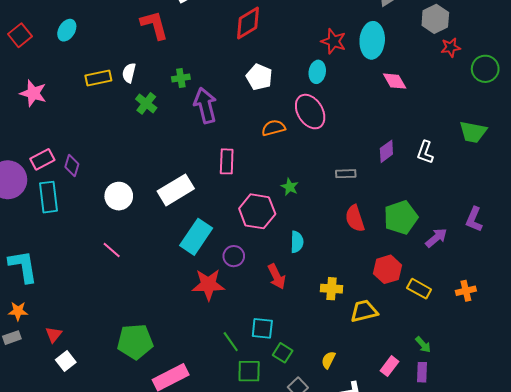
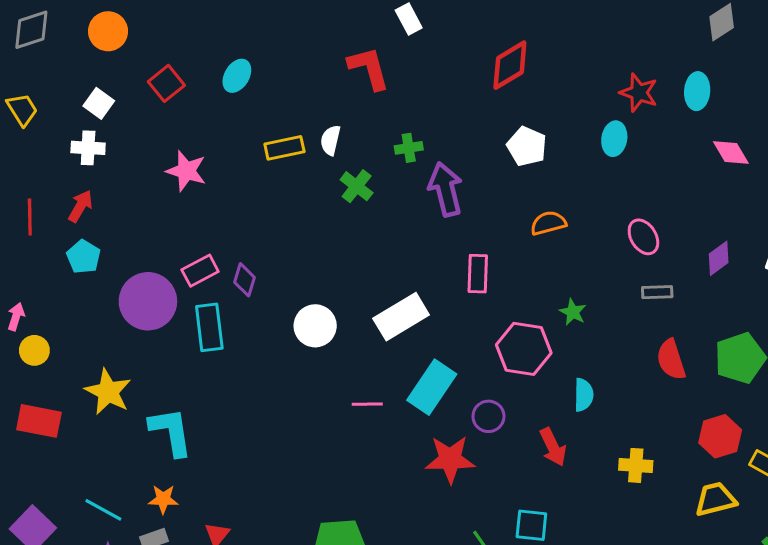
cyan ellipse: (372, 40) -> (697, 91), size x0.7
pink ellipse: (310, 112) -> (643, 237), moved, size x0.7
pink line: (112, 250) -> (367, 404), moved, turned -42
yellow trapezoid: (364, 311) -> (716, 499), moved

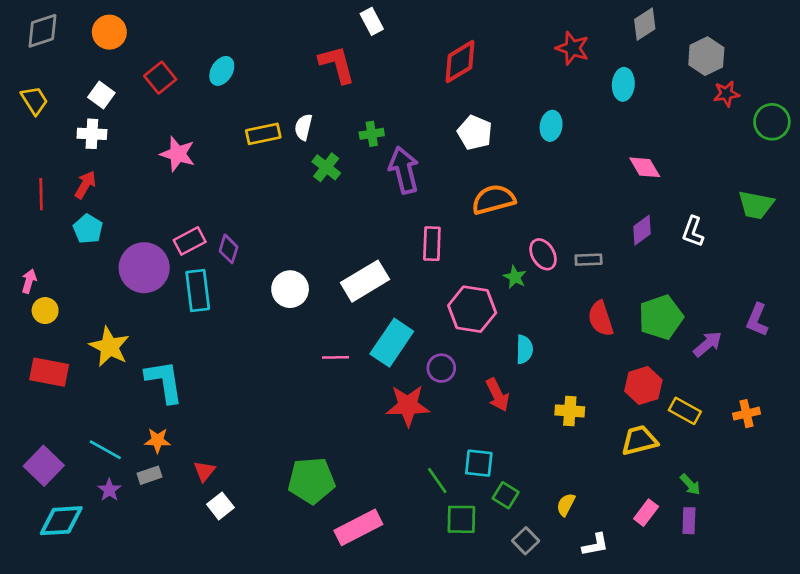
red star: (639, 93) -> (572, 48), moved
pink diamond: (731, 152) -> (645, 167), moved
orange semicircle: (548, 223) -> (494, 199), size x1.4
pink ellipse: (643, 237) -> (543, 254), moved

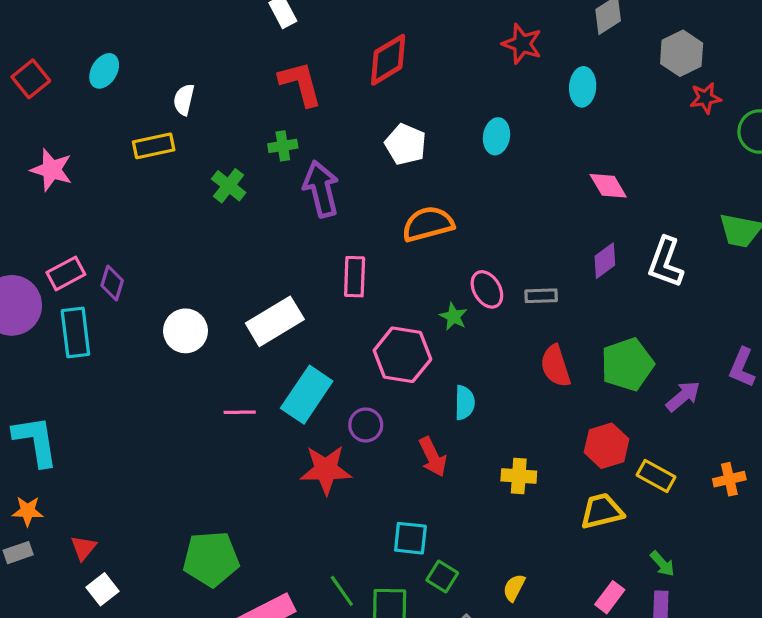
red L-shape: (337, 64) -> (300, 84), moved
white semicircle: (303, 127) -> (184, 100), moved
white L-shape: (693, 232) -> (666, 262), size x1.4
green line: (437, 481) -> (342, 591), moved

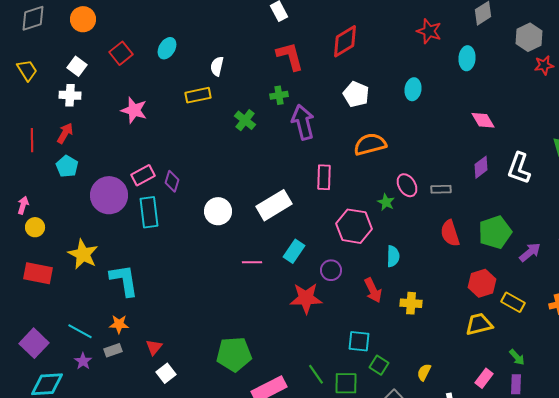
cyan rectangle: (307, 395) -> (294, 251), size x0.7
yellow cross: (519, 476) -> (411, 303), moved

